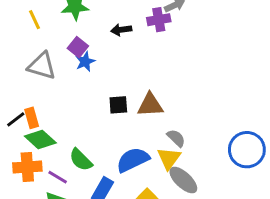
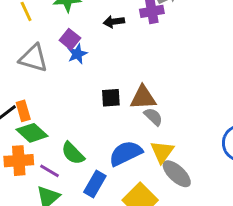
gray semicircle: (176, 138) -> (153, 117), moved

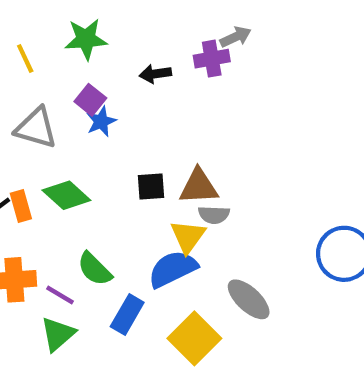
gray semicircle: (153, 117) -> (214, 215), turned 138
green diamond: (32, 133) -> (66, 195), moved
yellow triangle: (162, 152) -> (188, 236), moved

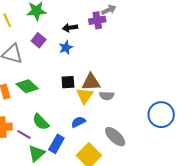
blue star: (101, 121) -> (66, 48), moved
gray semicircle: (214, 215) -> (107, 96), moved
yellow triangle: (188, 236) -> (85, 96), moved
blue semicircle: (173, 269) -> (78, 122), size x0.6
green triangle: (58, 334) -> (37, 153), moved

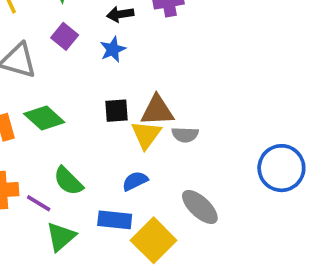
blue rectangle: (56, 144) -> (115, 220), moved, turned 66

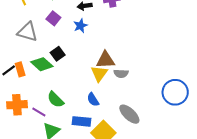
black square: (116, 111) -> (58, 54), moved, turned -32
blue semicircle: (135, 181) -> (93, 100), turned -96

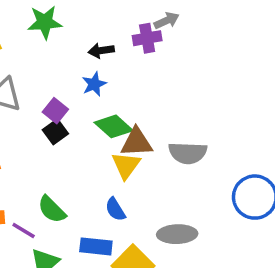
purple square: (53, 18) -> (55, 111), moved
green diamond: (42, 64) -> (114, 126), moved
gray semicircle: (121, 74) -> (188, 153), moved, size x1.5
gray ellipse: (129, 114) -> (177, 234), turned -45

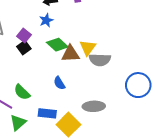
yellow triangle: (126, 165) -> (88, 48), moved
blue semicircle: (115, 209) -> (59, 83), moved

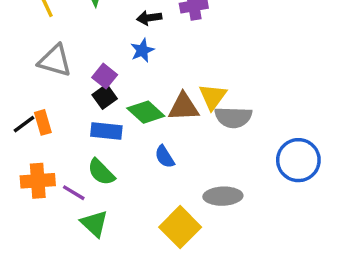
green diamond: (57, 45) -> (146, 112), moved
blue rectangle: (47, 113) -> (106, 131), moved
green triangle: (18, 123) -> (94, 224), turned -36

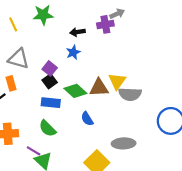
orange rectangle: (43, 122) -> (11, 83), moved
purple line: (74, 193) -> (34, 151), moved

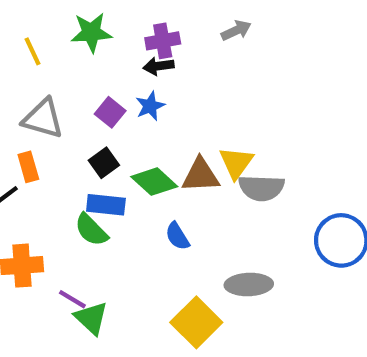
purple cross: (105, 24) -> (163, 41), moved
purple square: (50, 68) -> (110, 112), moved
green semicircle: (47, 128) -> (91, 230), moved

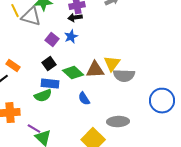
gray triangle: (43, 119) -> (31, 17), moved
orange rectangle: (28, 167) -> (13, 66), turned -40
green semicircle: (91, 230) -> (43, 96), turned -66

